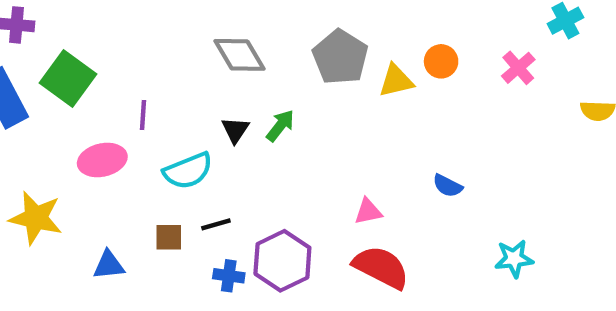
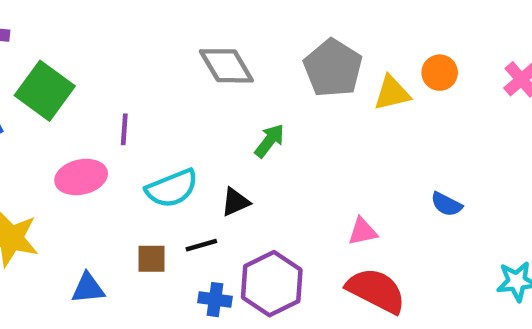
black triangle: (235, 130) -> (235, 202), moved, turned 32

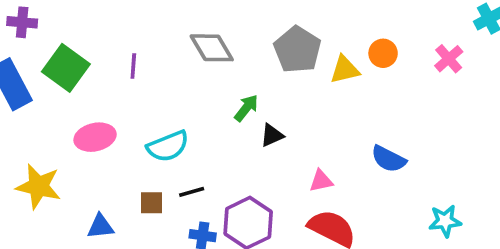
purple line: (124, 129) -> (133, 66), moved
black triangle: (235, 202) -> (272, 135), moved
blue semicircle: (446, 204) -> (389, 159), size x1.4

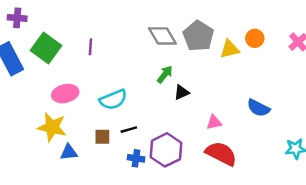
gray diamond: (212, 48) -> (162, 36), moved
yellow star: (39, 186) -> (52, 127), moved

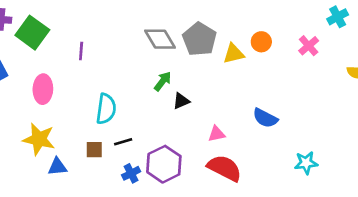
green square: (46, 48) -> (32, 33), moved
pink ellipse: (65, 94) -> (43, 89), moved, turned -75
cyan semicircle: (113, 100) -> (106, 109), turned -60
blue cross: (136, 158) -> (131, 173), turned -35

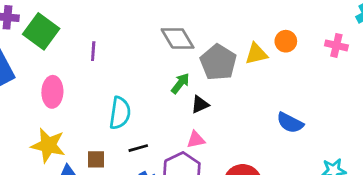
gray pentagon: (199, 39) -> (218, 62), moved
pink cross: (309, 46) -> (336, 45), turned -36
pink triangle: (217, 134) -> (196, 140), moved
brown square: (94, 150) -> (96, 159), moved

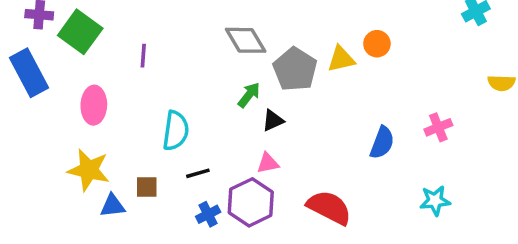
pink cross: (336, 45) -> (438, 127), moved, turned -35
blue semicircle: (290, 123) -> (382, 143), turned -96

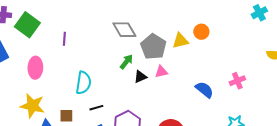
blue semicircle: (382, 143) -> (204, 90), turned -72
pink triangle: (268, 163) -> (161, 72), moved

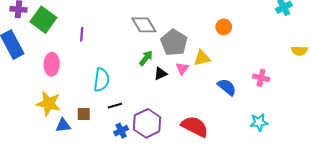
yellow triangle: (180, 41) -> (202, 58), moved
pink triangle: (161, 72) -> (182, 68), turned -40
pink cross: (237, 81) -> (261, 78), turned 35

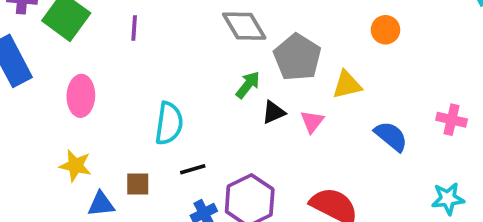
purple line: (82, 34) -> (134, 28), moved
pink triangle: (182, 68) -> (312, 122), moved
yellow star: (49, 104) -> (75, 166), size x0.7

